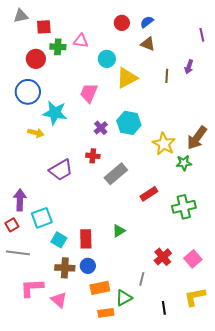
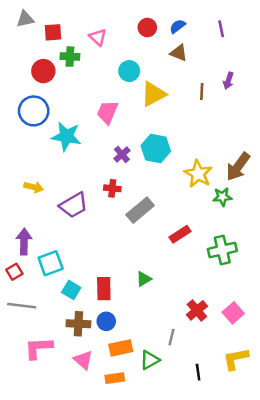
purple line: (202, 35) -> (221, 29), moved
pink triangle: (81, 41) -> (98, 37), moved, turned 35
yellow arrow: (36, 133) -> (34, 187), moved
pink triangle: (59, 300) -> (83, 360), moved
orange rectangle: (106, 313) -> (115, 378), moved

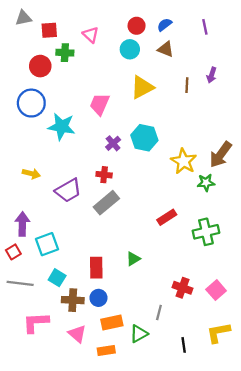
cyan circle: (129, 71) -> (130, 49), moved
gray rectangle: (140, 210) -> (106, 203), moved
cyan square: (71, 290) -> (57, 278), moved
red cross: (197, 310) -> (182, 288), turned -30

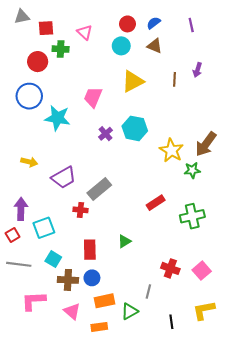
red cross: (104, 175) -> (80, 210), moved

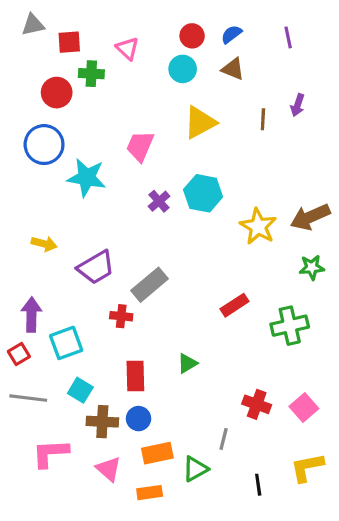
brown arrow: (206, 144) -> (310, 217), turned 30
green star: (192, 170) -> (312, 267), moved

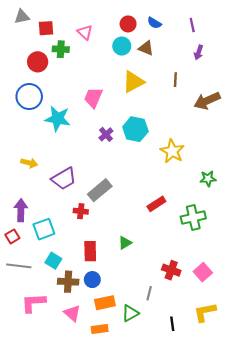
blue semicircle: (231, 34) -> (154, 23), turned -112
brown triangle: (233, 69) -> (146, 48), moved
purple arrow: (298, 105) -> (199, 52), moved
brown arrow: (310, 217) -> (207, 101), moved

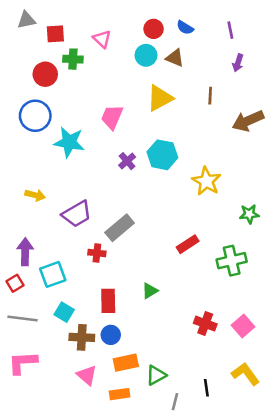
gray line: (149, 293) -> (175, 402), moved
pink L-shape: (33, 303) -> (23, 363), moved
yellow L-shape: (205, 312) -> (245, 374), turned 65

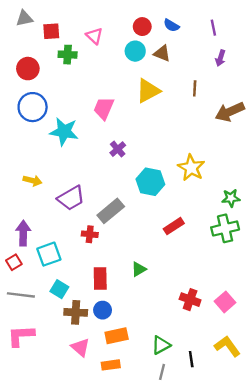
red circle: (45, 74) -> (28, 69), moved
cyan hexagon: (162, 155) -> (150, 182), moved
green cross: (232, 261) -> (225, 228), moved
green triangle: (156, 375) -> (161, 345), moved

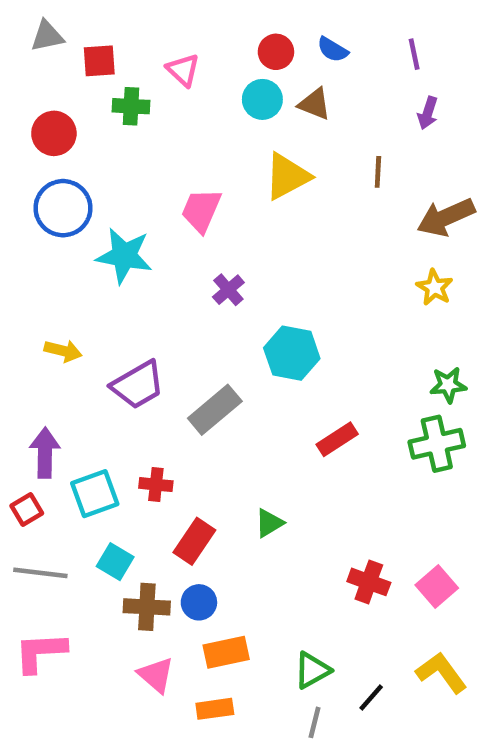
yellow star: (191, 168) -> (435, 287), moved, size x0.7
red cross: (90, 234) -> (156, 485), moved
red rectangle: (100, 279) -> (194, 541), turned 35
black line: (191, 359) -> (371, 698), turned 49

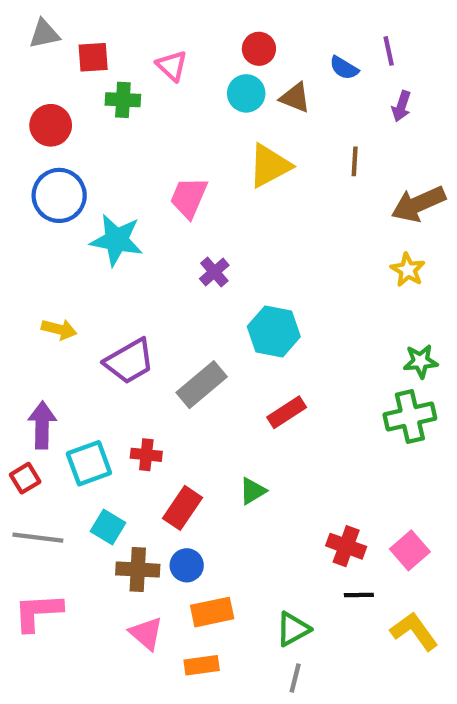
blue semicircle: (333, 50) -> (344, 68), moved
red rectangle: (337, 439) -> (287, 412), moved
black line: (371, 698) -> (359, 595), moved, turned 48

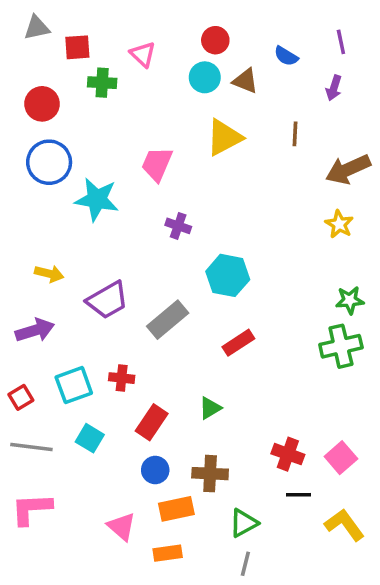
purple line: (389, 51) -> (341, 42), moved
purple cross: (214, 272) -> (178, 226), turned -30
purple arrow: (42, 425) -> (35, 330), moved, turned 72
brown cross: (138, 570) -> (210, 474), moved

